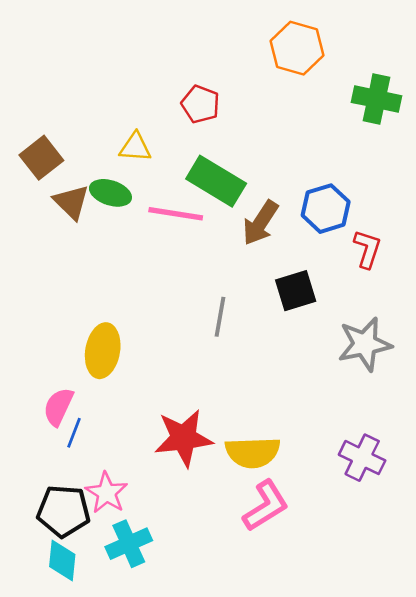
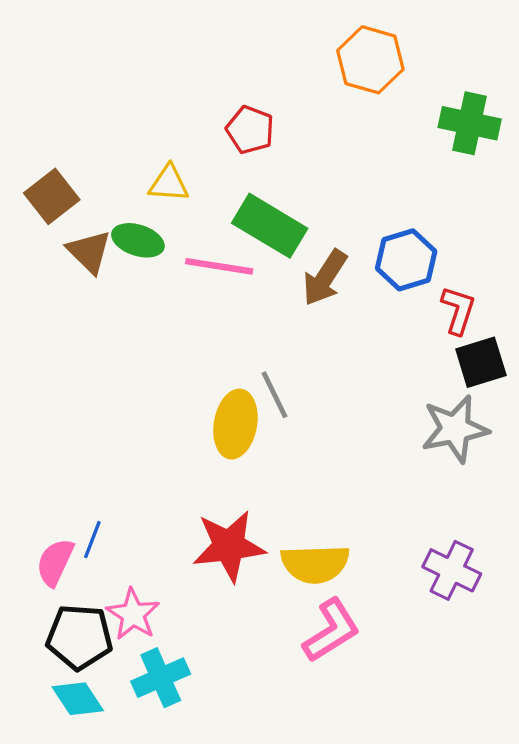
black square: (296, 291) -> (481, 362), moved
gray line: (220, 317) -> (274, 395), turned -36
yellow ellipse: (103, 351) -> (235, 424), moved
pink semicircle: (58, 407) -> (55, 562), moved
cyan diamond: (62, 561) -> (78, 699), turned -39

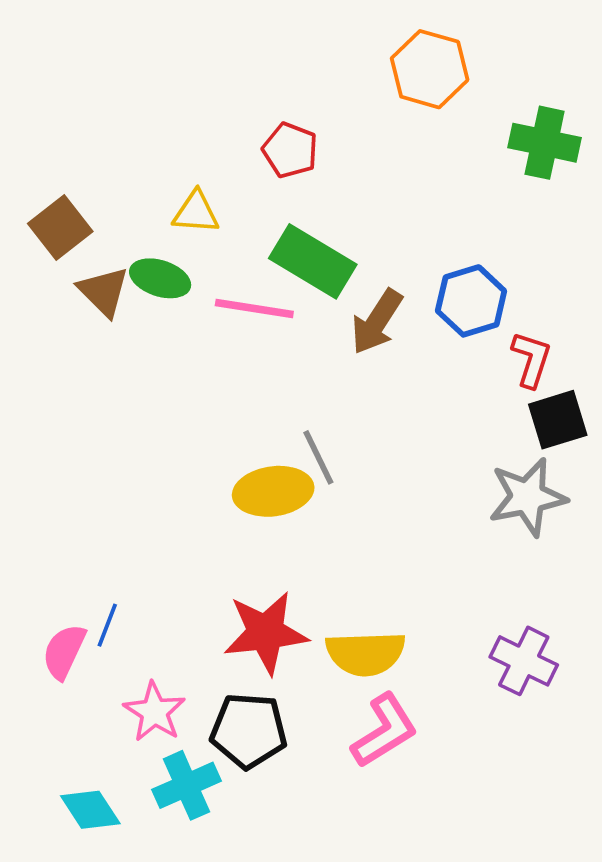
yellow ellipse: (235, 424) -> (273, 491), turned 72
black pentagon: (79, 637) -> (249, 731), moved

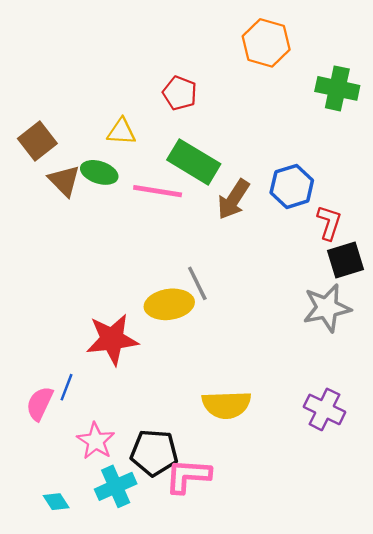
red star: (266, 633) -> (112, 339), moved
pink L-shape: (384, 731) -> (188, 476), moved, turned -144
cyan diamond: (90, 810) -> (56, 502), size x0.7

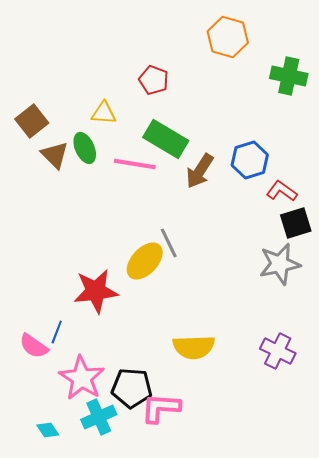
green ellipse: (99, 172) -> (85, 148), turned 48
red L-shape: (329, 223) -> (282, 191), turned -72
yellow ellipse: (169, 304) -> (145, 261), turned -39
pink semicircle: (40, 404) -> (34, 346), turned -80
pink star: (96, 441) -> (82, 378), size x1.4

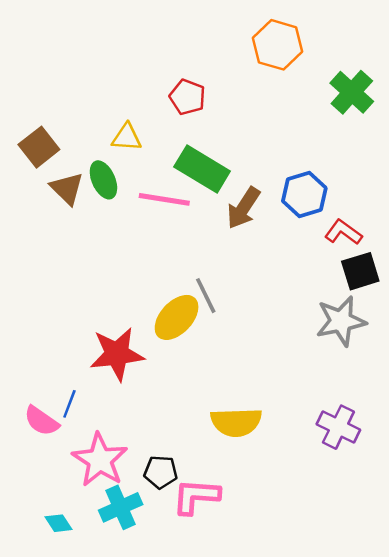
green cross: (289, 76) -> (352, 92), turned 30
black pentagon: (132, 388) -> (161, 472), size x0.7

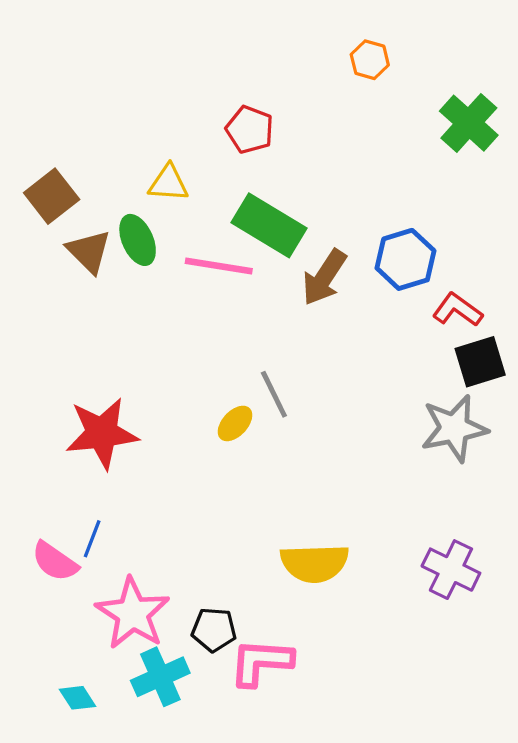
orange hexagon: (278, 45) -> (370, 60), size x0.6
yellow ellipse: (177, 317) -> (235, 423), size x0.6
red star: (117, 354) -> (102, 433), moved

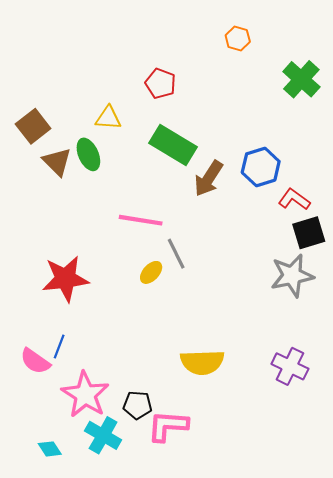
pink line: (219, 266) -> (141, 220), moved
cyan cross: (160, 677) -> (103, 435), turned -36

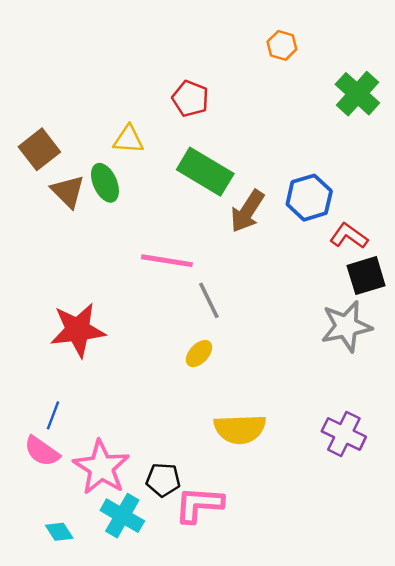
yellow ellipse: (151, 272) -> (199, 354), moved
blue line: (59, 347) -> (53, 415), moved
pink semicircle: (35, 361) -> (42, 451), moved

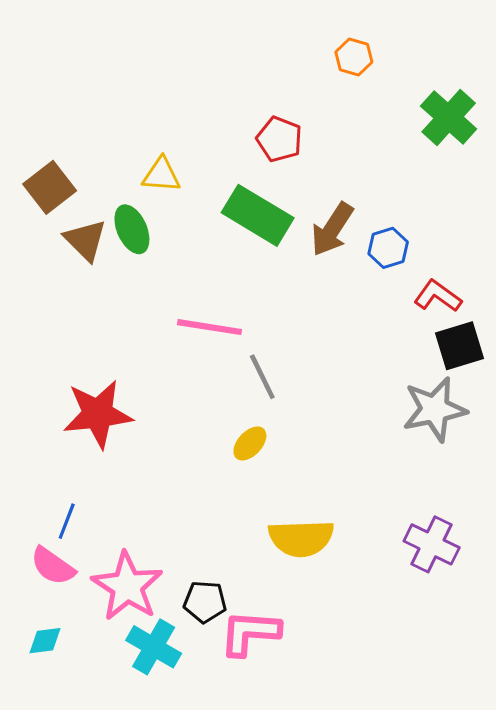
red pentagon: (190, 99) -> (279, 139), moved
blue hexagon: (309, 198) -> (388, 248), size x0.7
brown arrow: (247, 211) -> (332, 229), moved
cyan diamond: (59, 532) -> (45, 641), moved, turned -64

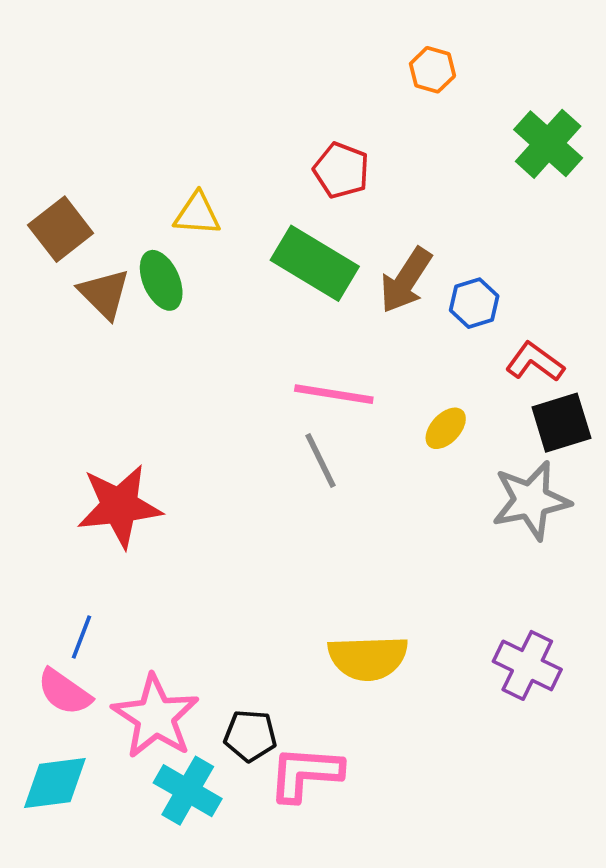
pink line: (210, 327) -> (334, 394), moved
yellow ellipse: (250, 443) -> (446, 428), moved
cyan diamond: (45, 641) -> (55, 783), size x1.6

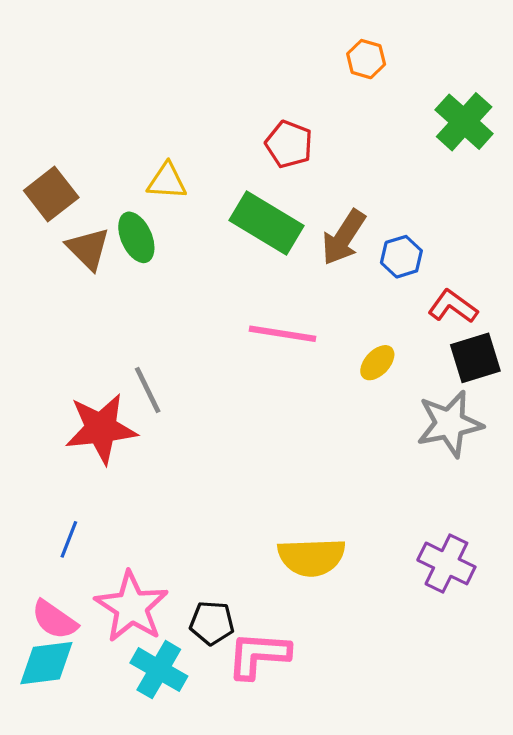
gray line: (320, 461) -> (148, 390), moved
pink semicircle: (64, 692) -> (54, 620), moved

